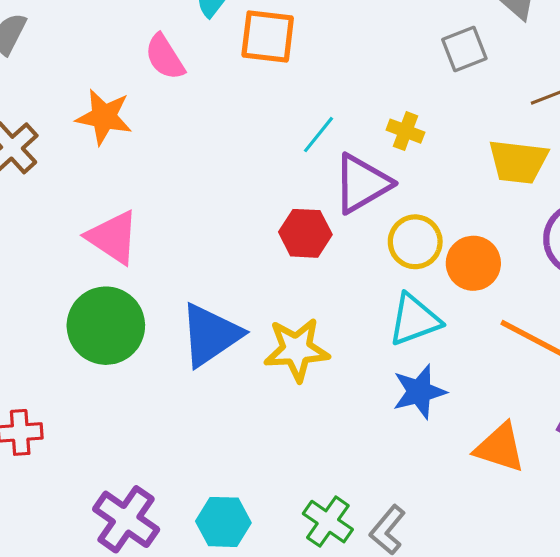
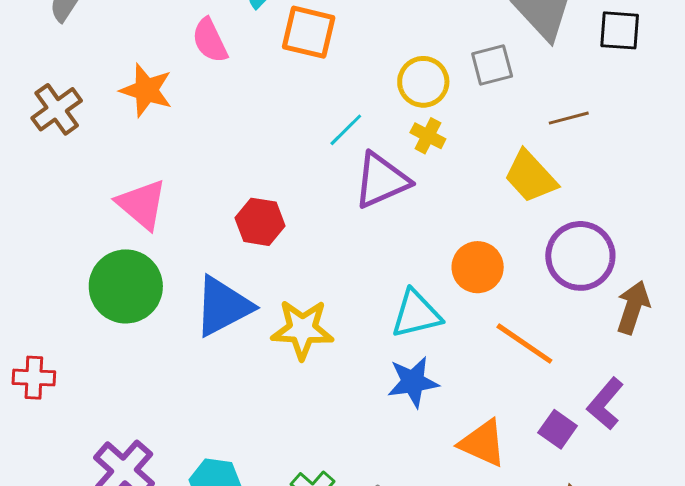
yellow trapezoid: (518, 162) -> (530, 177), turned 34
red hexagon: (305, 233) -> (260, 222), moved
yellow circle: (415, 242) -> (423, 82), moved

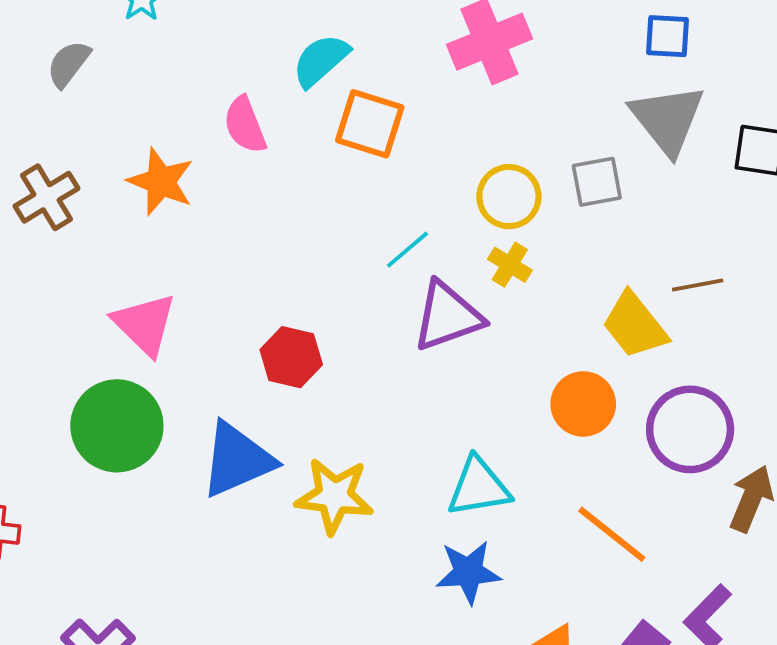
brown line: (569, 118) -> (698, 285), moved
orange circle: (478, 267) -> (583, 404), moved

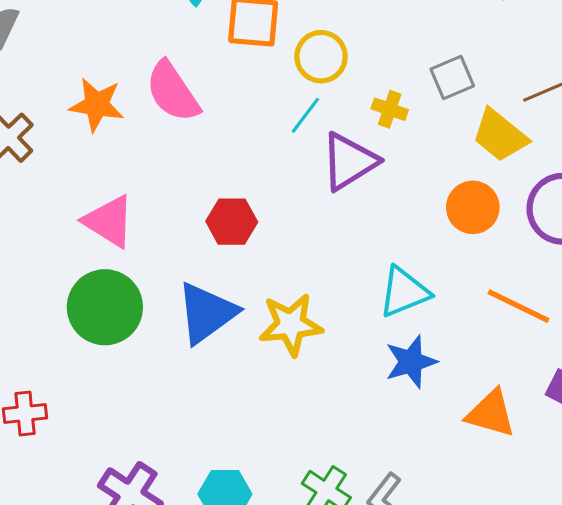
pink semicircle: (245, 125) -> (173, 92), moved, size x1.4
gray square: (597, 182) -> (452, 78), moved
yellow circle: (509, 197) -> (321, 57), moved

